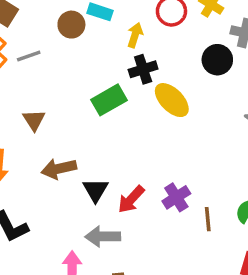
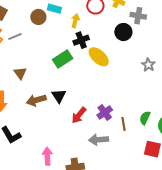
black triangle: (95, 190) -> (59, 96), moved
gray arrow: (103, 237) -> (99, 140), moved

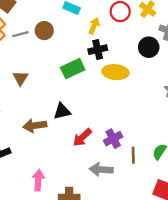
brown circle: (38, 17) -> (44, 31), moved
yellow ellipse: (99, 57) -> (115, 72), turned -45
black triangle: (59, 96) -> (62, 111), turned 42
brown arrow: (36, 100) -> (35, 126), moved

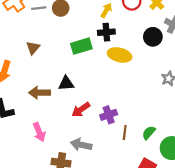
gray arrow: (101, 169) -> (81, 145), moved
pink arrow: (38, 180) -> (39, 132), moved, turned 144

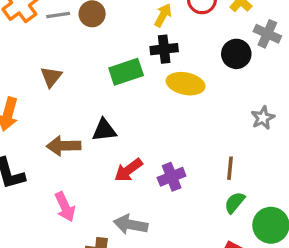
brown line: (125, 132) -> (230, 168), moved

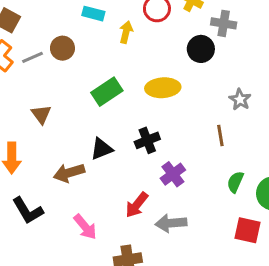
black cross: (164, 49) -> (147, 140), moved
brown line: (230, 168) -> (220, 135), moved
red arrow: (128, 170) -> (137, 205), moved
gray arrow: (131, 224) -> (171, 223), moved

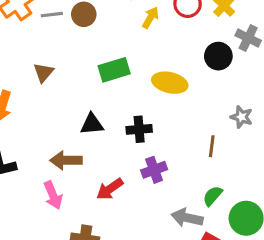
gray star: (240, 100) -> (242, 117), turned -30
brown arrow: (69, 173) -> (66, 160), moved
gray arrow: (171, 223) -> (187, 218), moved

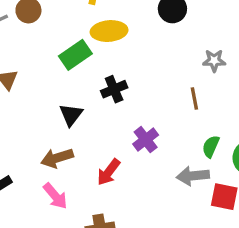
yellow ellipse: (170, 83) -> (109, 31), moved
black triangle: (92, 124) -> (71, 115), turned -30
black cross: (139, 129) -> (114, 89), moved

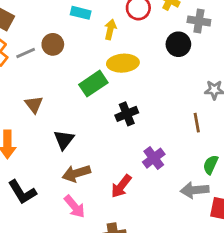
black triangle: (71, 115) -> (64, 140), moved

